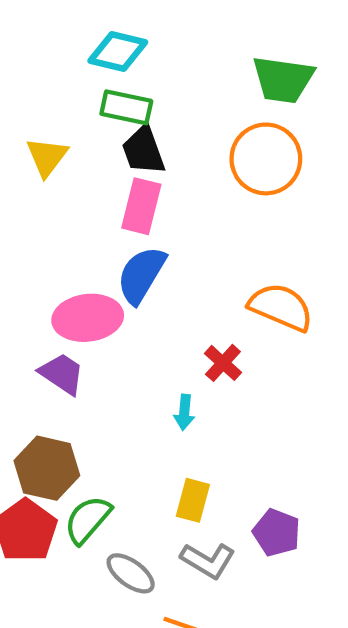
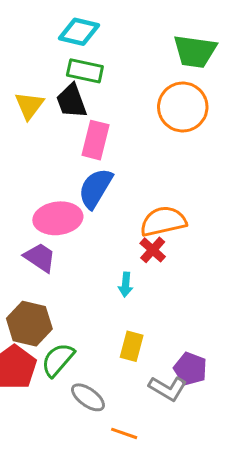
black trapezoid: (143, 150) -> (71, 101), moved
orange semicircle: (281, 307) -> (163, 221), moved, turned -36
gray L-shape: (208, 560) -> (168, 388), moved

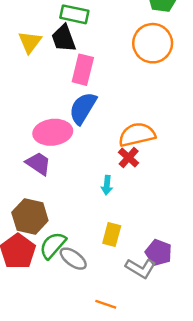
gray ellipse: (88, 397) -> (73, 259), moved

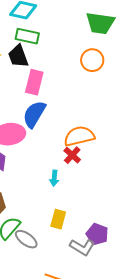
orange circle: (153, 43) -> (92, 60), size x0.7

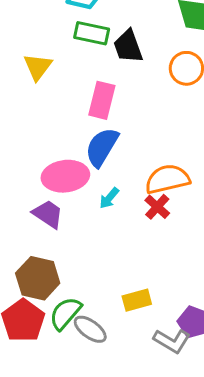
black trapezoid: (18, 56) -> (128, 46), moved
cyan arrow: (54, 178) -> (109, 198), moved, turned 35
yellow rectangle: (58, 219) -> (137, 300), turned 60

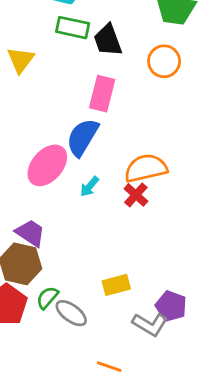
pink rectangle: (102, 100) -> (102, 94), moved
pink ellipse: (65, 176) -> (47, 165), turned -42
purple trapezoid: (48, 214) -> (30, 233), moved
green semicircle: (65, 313) -> (47, 298), size x0.7

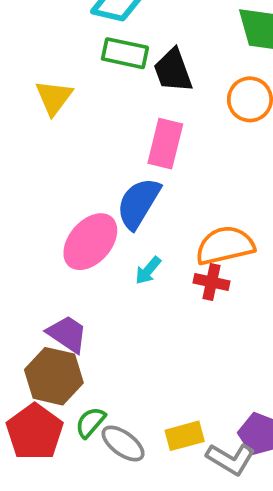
red cross: (136, 195) -> (211, 282), turned -30
yellow rectangle: (116, 285) -> (185, 436), moved

